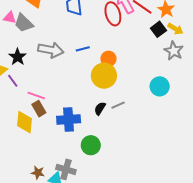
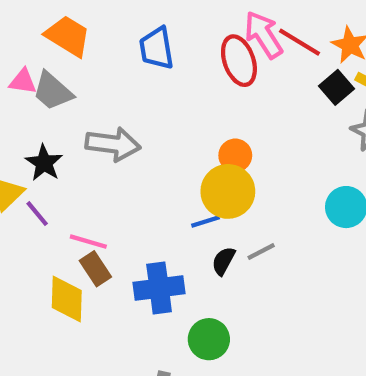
blue line: (83, 49) -> (206, 221), moved

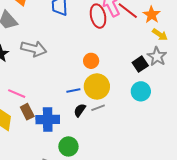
black square: (336, 87) -> (140, 64), moved
yellow circle: (228, 191) -> (97, 86), moved
brown rectangle: (95, 269) -> (27, 112), moved

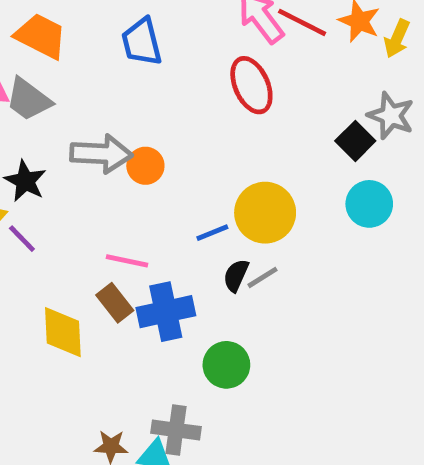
red ellipse: (98, 16) -> (251, 85), moved
yellow arrow: (160, 35) -> (397, 39), moved, turned 91
orange circle: (91, 61) -> (145, 166), moved
pink line: (17, 94) -> (127, 261), moved
gray line: (98, 108) -> (262, 277), moved

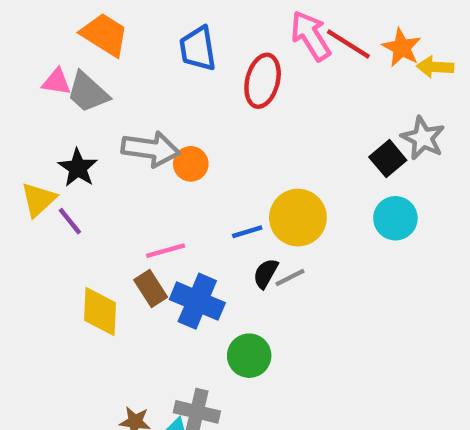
yellow arrow: (397, 39) -> (435, 67), turned 64
red ellipse: (251, 85) -> (263, 81), moved, turned 33
pink line: (127, 261) -> (166, 251), turned -33
blue cross: (166, 312) -> (197, 301), turned 30

